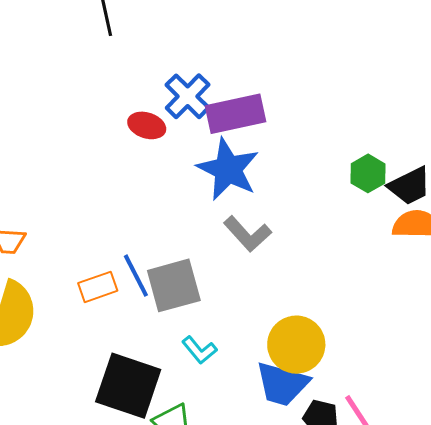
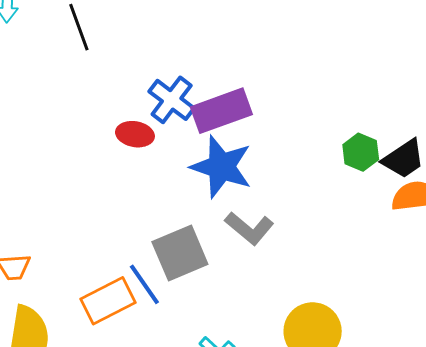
gray square: (174, 285) -> (180, 253), moved
orange rectangle: (98, 287) -> (108, 301), size x1.4

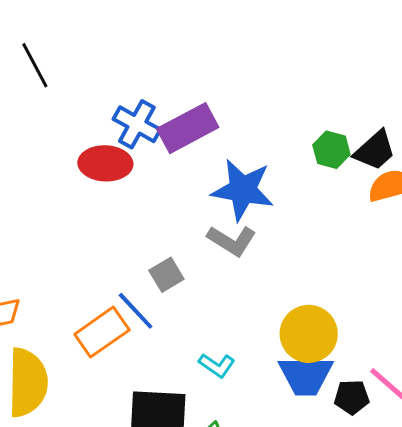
red ellipse: (135, 134) -> (105, 163), size x1.4
blue star: (221, 167) -> (243, 190), moved
gray square: (180, 253) -> (166, 275), size x0.6

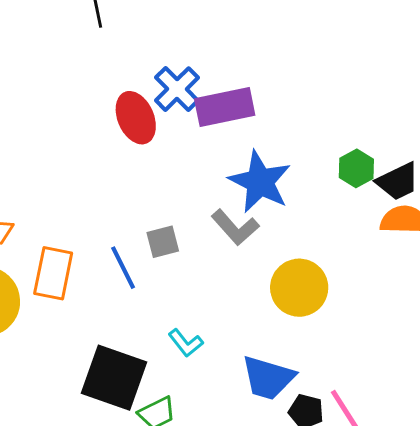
red ellipse: (105, 163) -> (136, 118), turned 48
orange rectangle: (102, 332) -> (53, 273), moved, turned -60
yellow circle: (309, 334) -> (299, 288), moved

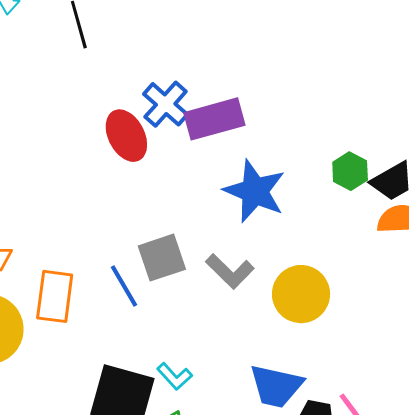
gray L-shape: (235, 227) -> (230, 271), moved
gray square: (163, 242) -> (162, 258), size x1.4
cyan L-shape: (186, 343) -> (175, 376), moved

